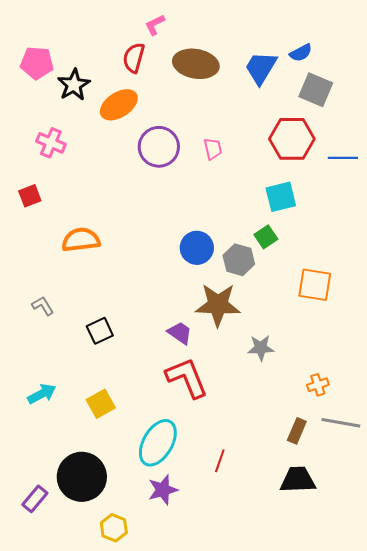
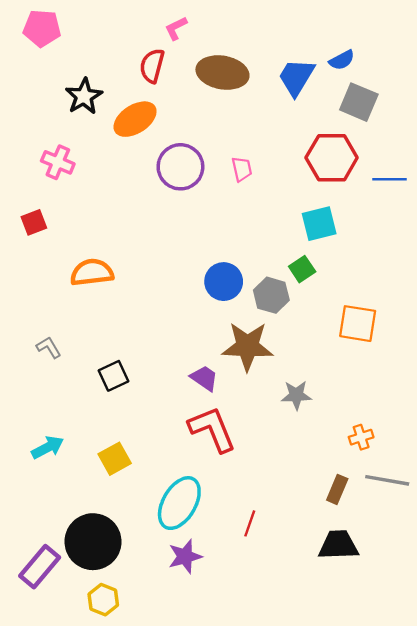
pink pentagon: (37, 63) -> (42, 28), moved
purple rectangle: (35, 499) -> (40, 567), size x1.4
yellow hexagon: (114, 528) -> (103, 600), moved

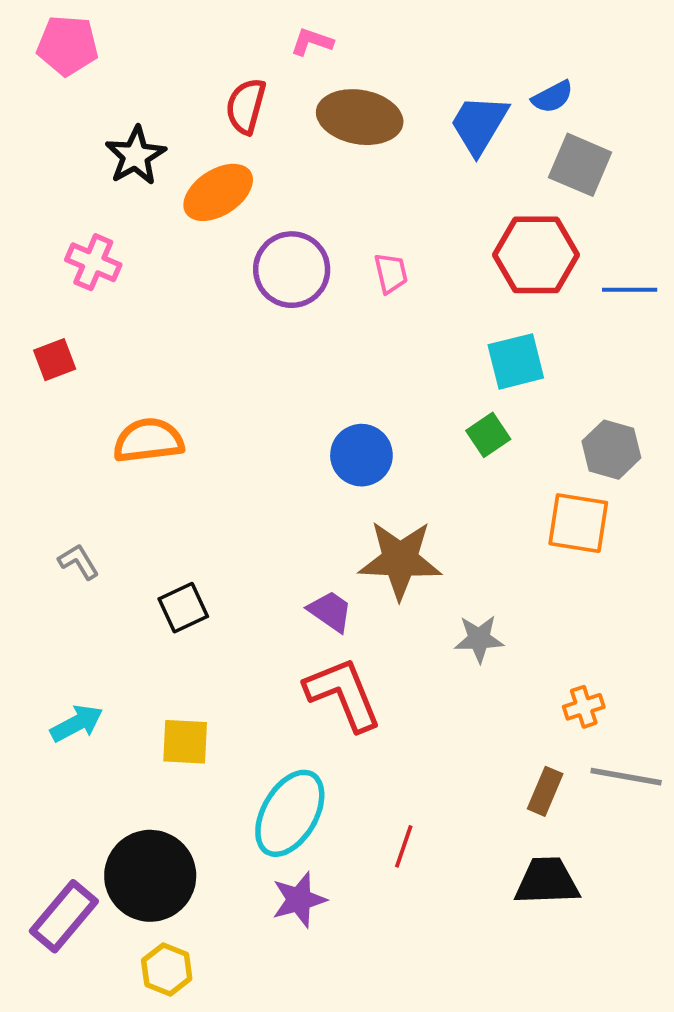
pink L-shape: (176, 28) -> (312, 42), moved, turned 45
gray hexagon: (271, 295) -> (611, 450), moved
yellow square: (115, 459) -> (185, 742), turned 32

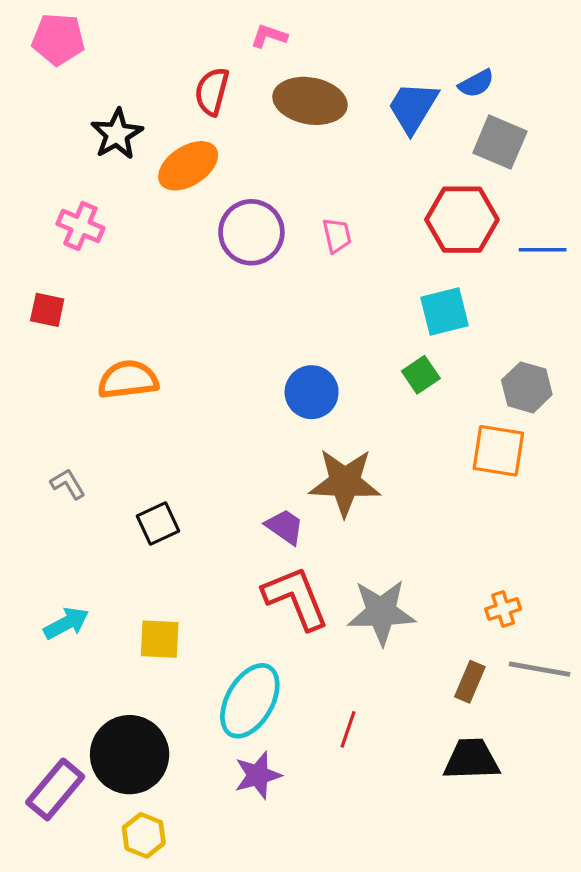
red square: (55, 360) -> (47, 310), turned 33
gray star: (479, 639) -> (381, 612), moved, size x1.6

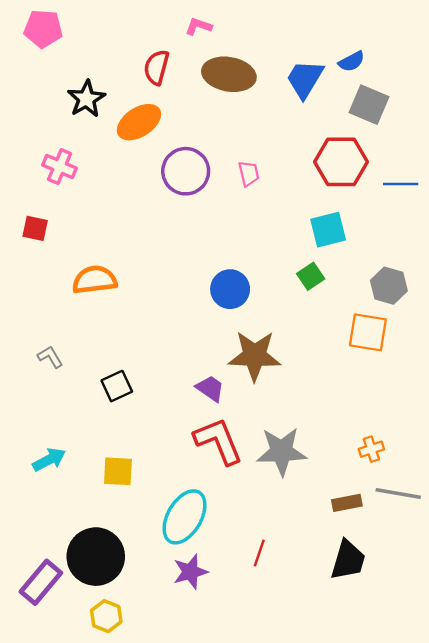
brown rectangle: (470, 682) -> (347, 503), turned 56
red line: (348, 729) -> (259, 553), moved
black trapezoid: (471, 759) -> (348, 560), turned 108

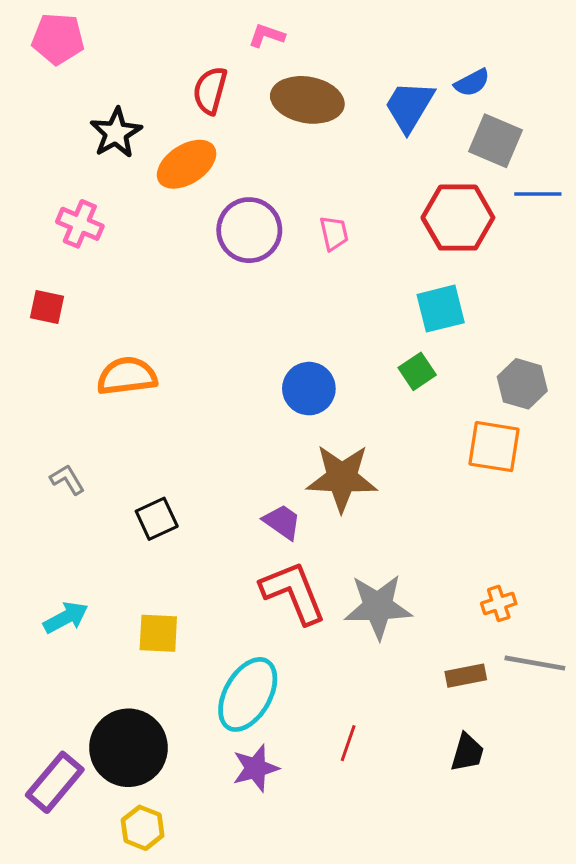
blue line: (401, 184) -> (538, 194), moved
black trapezoid: (348, 560) -> (467, 752), size x0.7

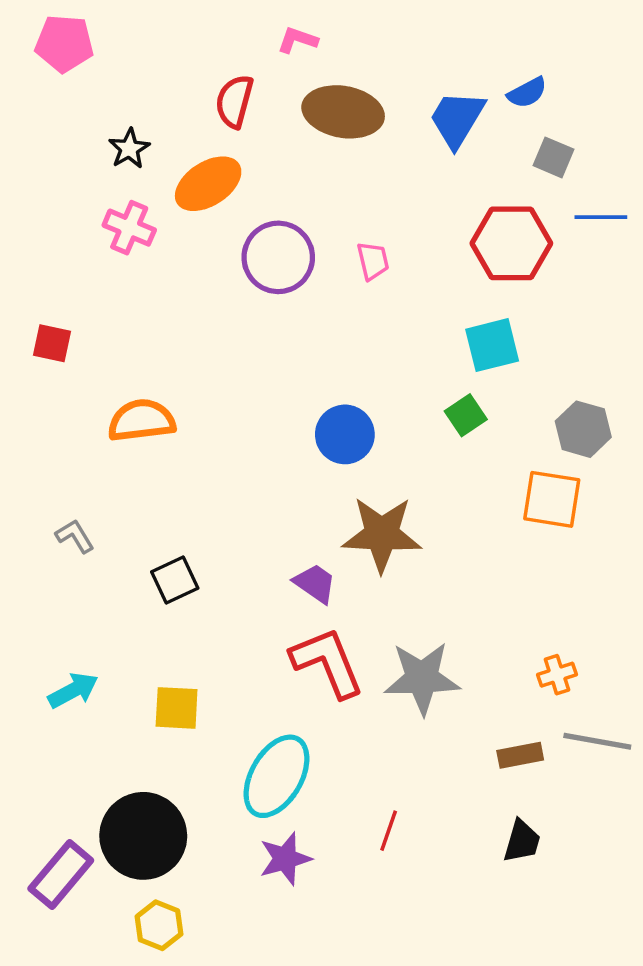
black star: (116, 133) -> (129, 149), size x0.7
gray square: (496, 141) -> (553, 157), size x0.7
pink cross: (80, 224) -> (129, 228), moved

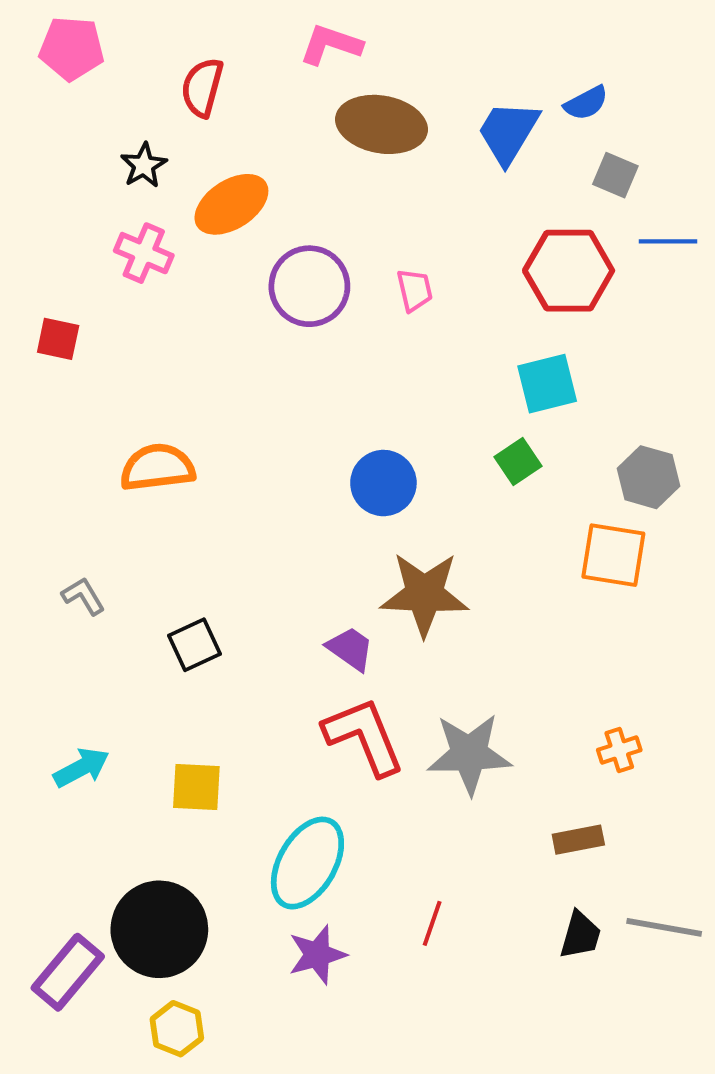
pink L-shape: (298, 40) -> (331, 45), size x1.4
red semicircle: (234, 101) -> (202, 87), moved
red square: (52, 343) -> (58, 339), moved
gray line: (597, 741) -> (664, 927), moved

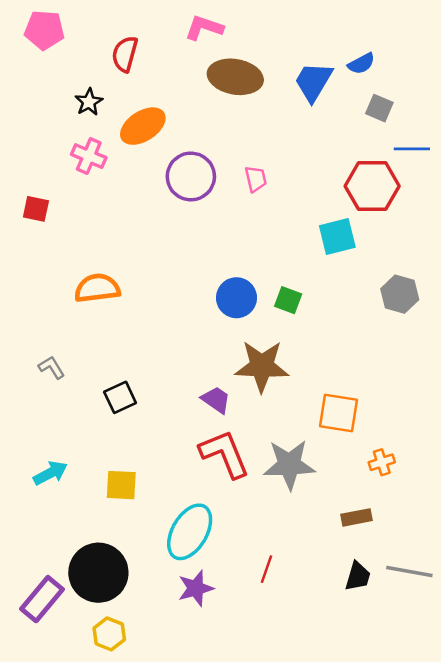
red hexagon: (569, 271) -> (372, 186), moved
green square: (518, 462) -> (288, 300), moved, turned -36
orange square: (613, 555) -> (339, 413), moved

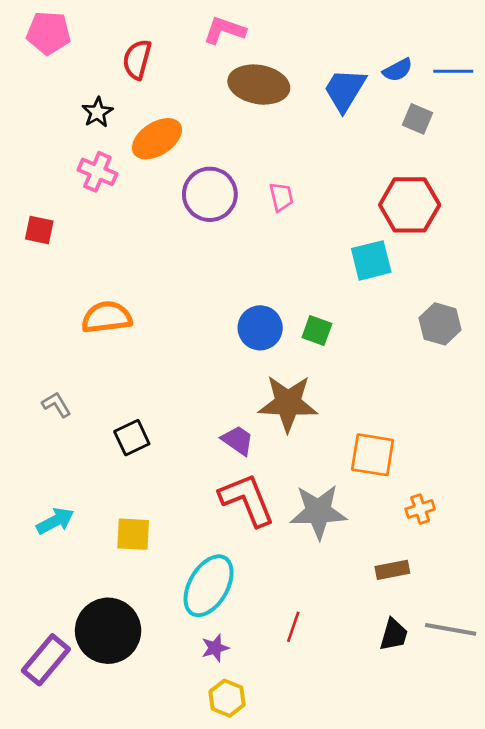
blue line: (412, 149) -> (453, 71), moved
purple star: (196, 588) -> (215, 648), size x0.7
yellow hexagon: (109, 634) -> (227, 698), moved

